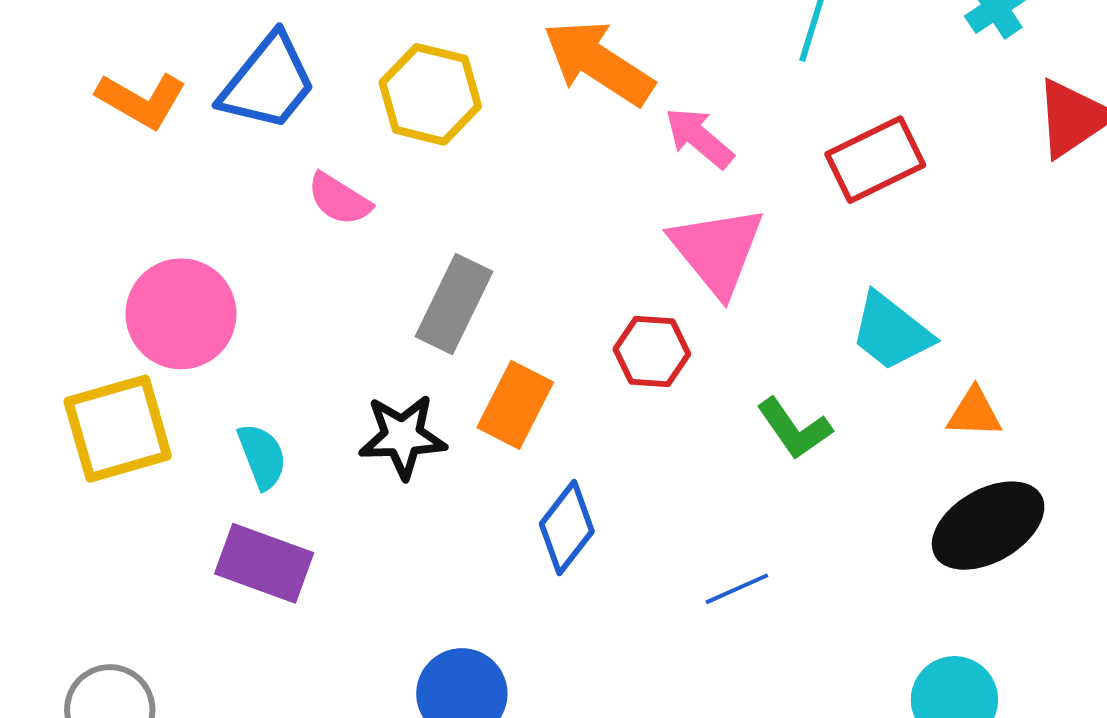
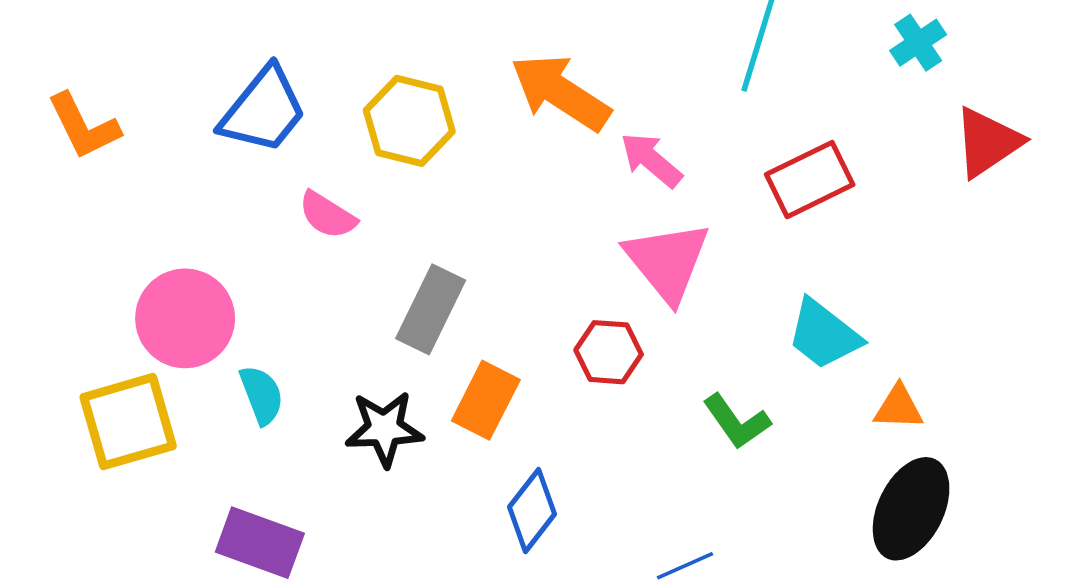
orange L-shape: (141, 100) -> (84, 126), moved, turned 34
cyan semicircle: (262, 456) -> (262, 395), moved
black ellipse: (988, 526) -> (911, 509), turned -34

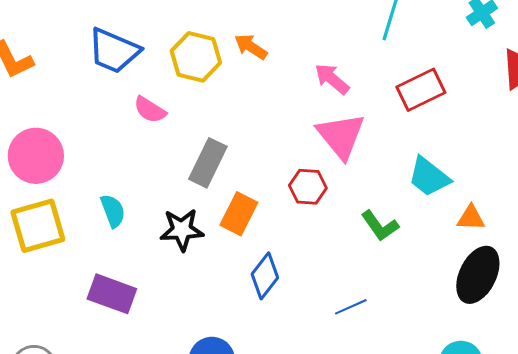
orange arrow: (561, 92) -> (251, 47), moved, size x0.6
blue trapezoid: (263, 110) -> (114, 51), turned 74
pink circle: (185, 318) -> (36, 156), moved

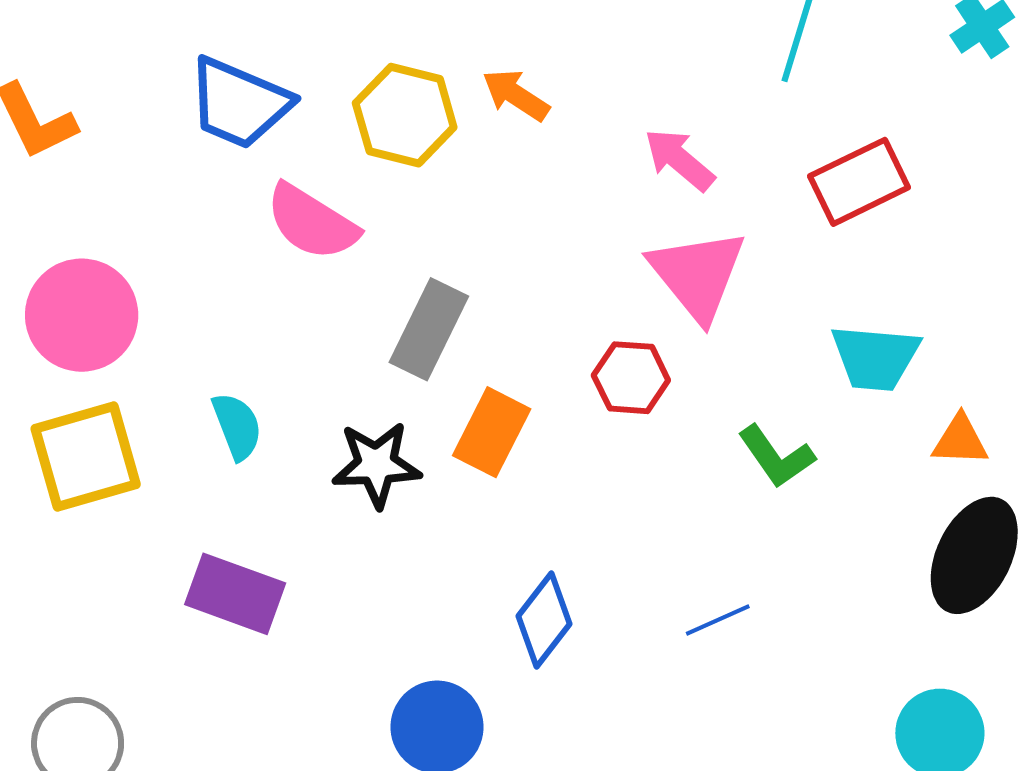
pink semicircle: (150, 110) -> (312, 222), size x1.4
cyan trapezoid: (429, 177) -> (875, 358), turned -33
blue diamond: (265, 276) -> (544, 620), moved

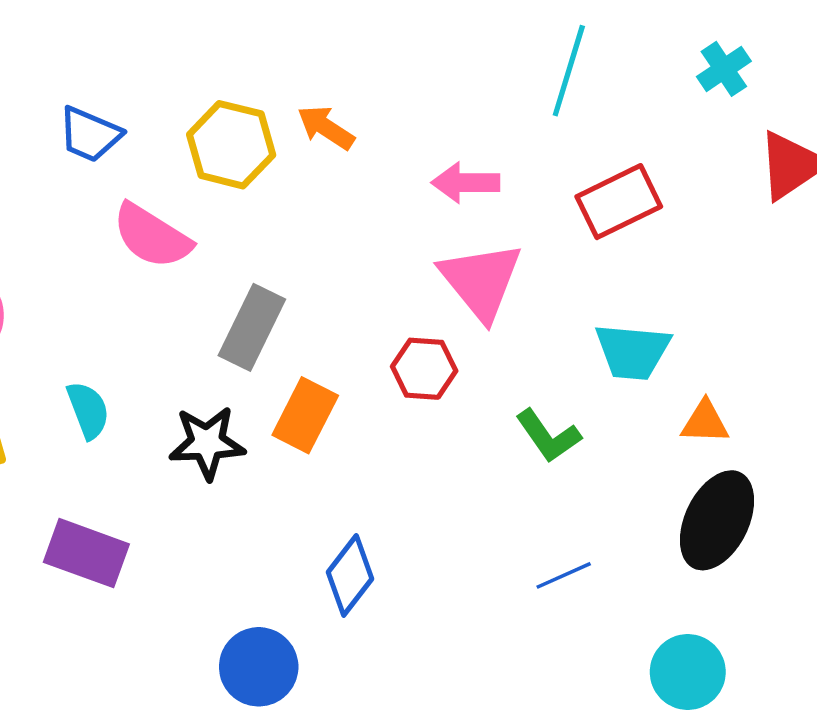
blue trapezoid: (239, 103) -> (90, 134), size x0.7
pink arrow: (679, 160) -> (465, 183), turned -40
blue line: (718, 620) -> (564, 575), moved

